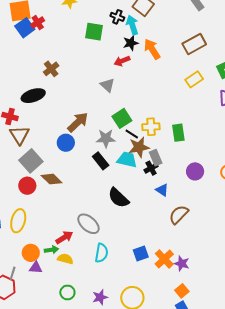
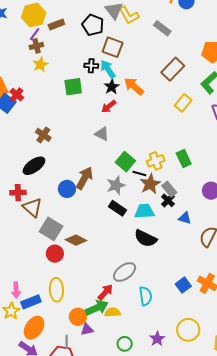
blue circle: (66, 143) -> (67, 189), moved
cyan trapezoid: (127, 160) -> (144, 211), moved
gray ellipse: (88, 224) -> (125, 272), turned -60
green arrow: (51, 250) -> (97, 308), size x1.6

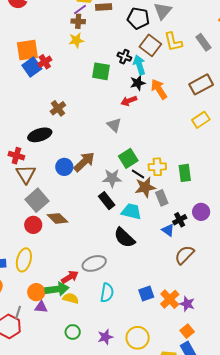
yellow L-shape: (129, 15) -> (173, 42), moved
black pentagon: (93, 25) -> (138, 18), turned -30
black cross: (168, 200) -> (180, 220), moved

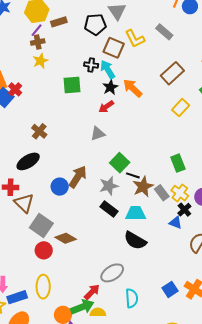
gray triangle: (114, 125) -> (98, 134), turned -49
yellow cross: (157, 167) -> (180, 193), moved, turned -36

